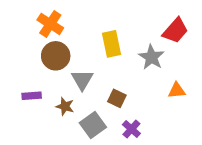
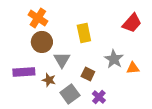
gray star: (151, 57) -> (114, 59), moved
purple rectangle: (32, 96) -> (24, 72), size x1.5

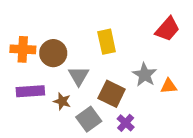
orange cross: (38, 18) -> (23, 49), moved, turned -30
brown square: (88, 74) -> (112, 94), size x1.5

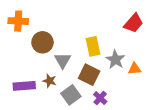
yellow rectangle: (107, 42) -> (93, 46), moved
orange cross: (23, 49) -> (18, 21), moved
purple rectangle: (30, 91) -> (24, 86), moved

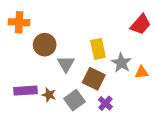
brown star: (50, 81) -> (49, 95), moved

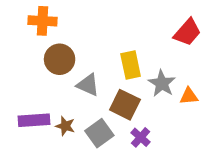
orange cross: (19, 22) -> (43, 21), moved
gray triangle: (66, 64) -> (88, 85), turned -36

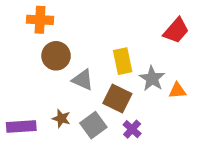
purple rectangle: (34, 120) -> (21, 127), moved

